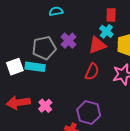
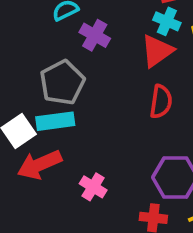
purple cross: (69, 41) -> (95, 35), moved
red arrow: (18, 103) -> (39, 165), moved

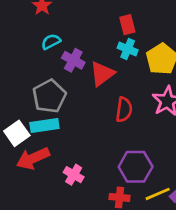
red triangle: (157, 51) -> (102, 74), moved

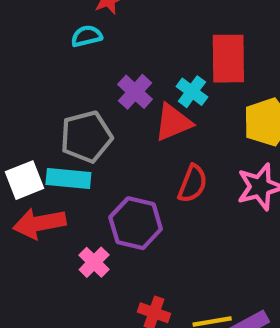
red rectangle: (127, 25) -> (228, 59), size x1.6
cyan semicircle: (51, 42) -> (87, 36), moved
cyan cross: (128, 49) -> (192, 92), moved
purple hexagon: (136, 167) -> (136, 223), moved

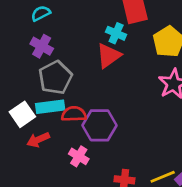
purple cross: (135, 92) -> (42, 46), moved
red semicircle: (193, 184) -> (74, 114), moved, turned -100
red arrow: (39, 223) -> (38, 140), size x0.7

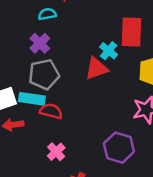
purple hexagon: (100, 125) -> (119, 148), moved
pink cross: (79, 156) -> (56, 152), moved

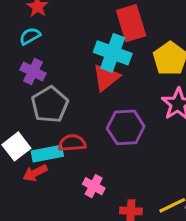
cyan cross: (109, 51) -> (113, 53), size x1.6
cyan rectangle: (32, 99) -> (47, 154), moved
purple hexagon: (119, 148) -> (126, 127), moved

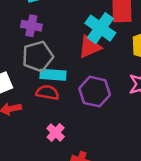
purple cross: (33, 72) -> (31, 26), turned -30
cyan rectangle: (47, 154) -> (53, 75), moved

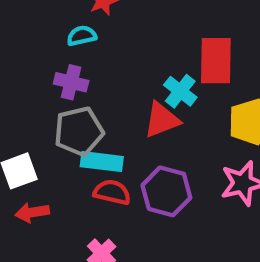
cyan cross: (100, 28) -> (180, 91), size x0.7
red semicircle: (47, 93) -> (112, 192), moved

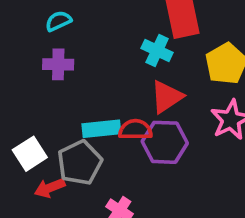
red triangle: (162, 120) -> (167, 97), moved
gray pentagon: (79, 131) -> (80, 163), moved
red semicircle: (112, 192) -> (135, 130), moved

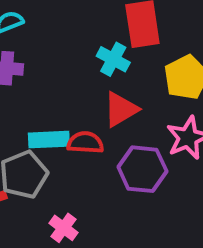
purple hexagon: (165, 142) -> (142, 169), moved

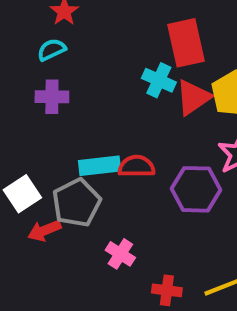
red triangle: (121, 109) -> (193, 97), moved

